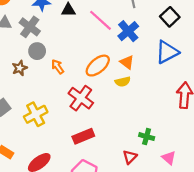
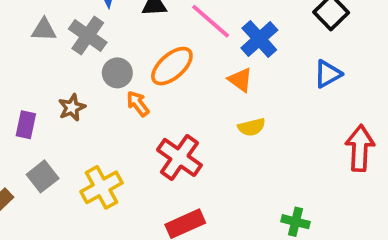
gray circle: (37, 51) -> (117, 73), moved
blue triangle: (167, 52) -> (328, 74), size x0.7
orange triangle: (127, 62) -> (240, 80), moved
orange ellipse: (98, 66) -> (172, 66), moved

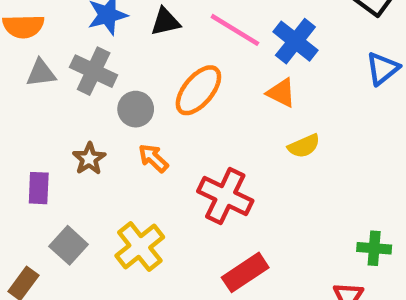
orange arrow: (138, 104) -> (153, 158), moved

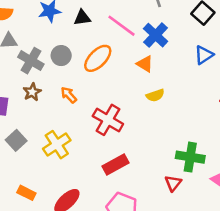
gray cross: (94, 71) -> (31, 61), moved
gray circle: (136, 109) -> (61, 56), moved
green cross: (374, 248) -> (190, 157), size x1.5

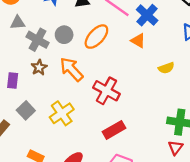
orange arrow: (69, 95) -> (71, 69), size x1.6
yellow semicircle: (155, 95) -> (166, 68), moved
red triangle: (173, 183) -> (175, 148), moved

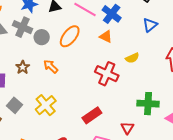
gray cross: (38, 40) -> (22, 27), moved
orange arrow: (71, 69) -> (51, 66), size x0.7
red cross: (106, 91) -> (107, 74), moved
red triangle: (175, 148) -> (127, 128), moved

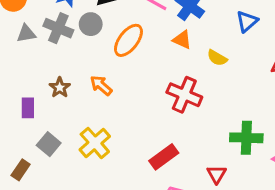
gray circle: (42, 37) -> (91, 24), moved
yellow semicircle: (132, 58) -> (217, 58), moved, turned 56

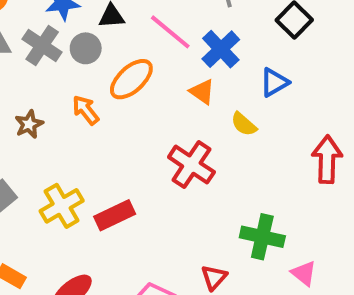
blue triangle: (247, 21) -> (274, 82), moved
orange arrow: (101, 85) -> (86, 110), moved
red rectangle: (164, 157) -> (115, 215), moved

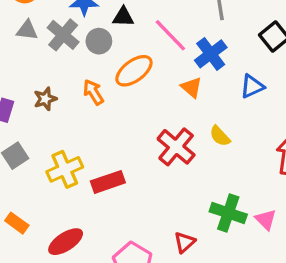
yellow semicircle: (244, 124) -> (220, 136), moved
pink triangle: (304, 273) -> (266, 220), moved

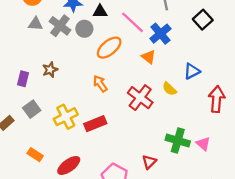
blue triangle: (252, 86) -> (192, 71), moved
orange arrow: (93, 92) -> (100, 84), moved

